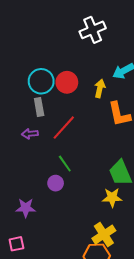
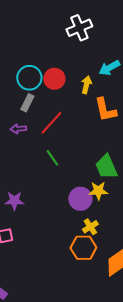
gray rectangle: (39, 107) -> (27, 103), turned 36
purple circle: (56, 183) -> (80, 199), moved, size x1.5
yellow cross: (104, 235) -> (90, 227), size x0.7

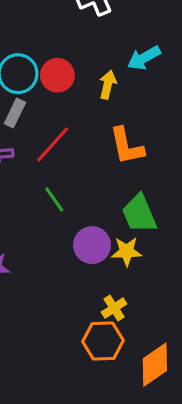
orange L-shape: (105, 110) -> (127, 146), moved
purple circle: (80, 199) -> (92, 245), moved

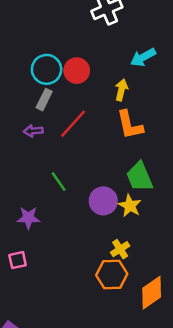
yellow arrow: (108, 85) -> (121, 90), moved
green line: (54, 199) -> (59, 182), moved
yellow star: (127, 251) -> (130, 206), turned 30

